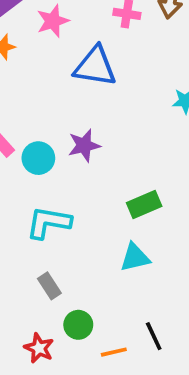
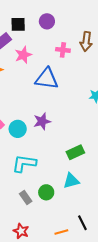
green circle: (78, 325) -> (46, 192), moved

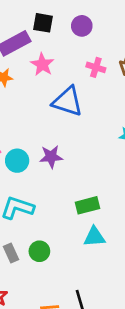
pink star: (23, 55) -> (42, 64), turned -30
cyan triangle: (71, 181) -> (94, 237), moved

